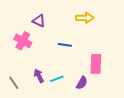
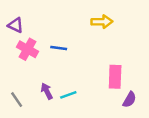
purple triangle: (39, 21) -> (15, 25), moved
blue line: (65, 45) -> (59, 48), moved
purple semicircle: (82, 83) -> (129, 100), moved

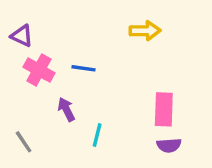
purple arrow: (47, 91) -> (66, 109), moved
cyan line: (68, 95) -> (97, 135), turned -56
purple semicircle: (129, 100) -> (169, 145), moved, turned 56

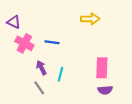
cyan line: (97, 135) -> (60, 74), moved
gray line: (24, 142) -> (39, 88), moved

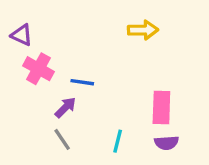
blue line: (52, 42) -> (82, 82), moved
purple arrow: (41, 68) -> (65, 107), turned 72
cyan line: (60, 74) -> (118, 141), moved

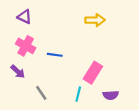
purple triangle: (22, 35) -> (24, 17), moved
purple arrow: (65, 107) -> (18, 72), moved, turned 88
pink rectangle: (161, 107) -> (93, 73), moved, turned 30

